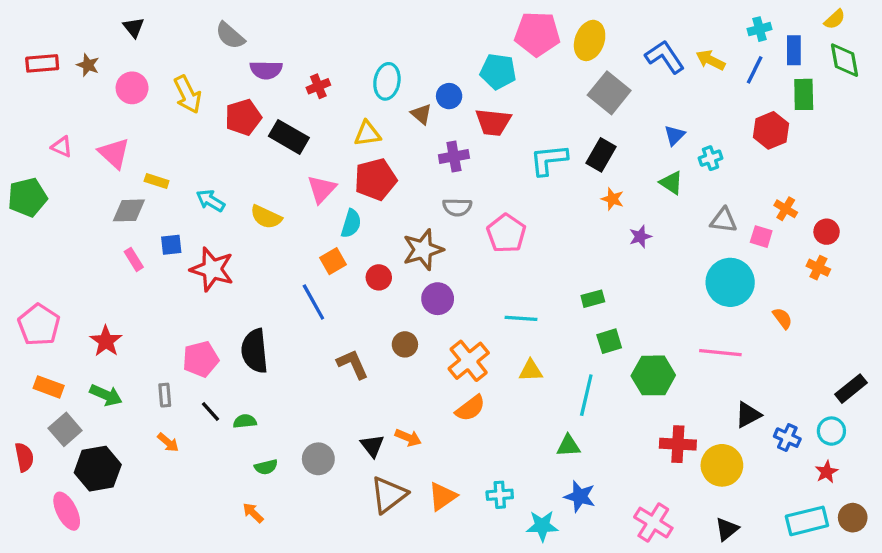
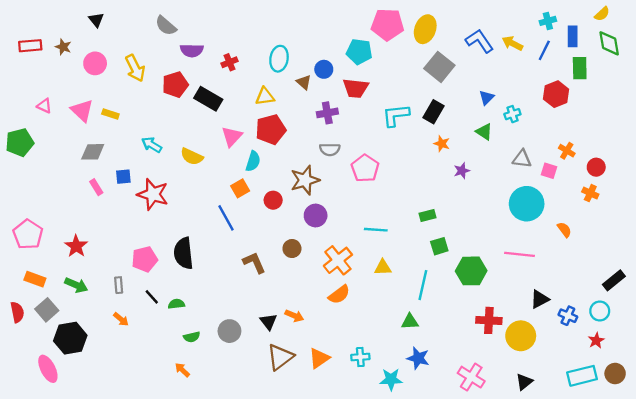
yellow rectangle: (157, 181) -> (110, 114), moved
red semicircle: (24, 457) -> (17, 312), moved

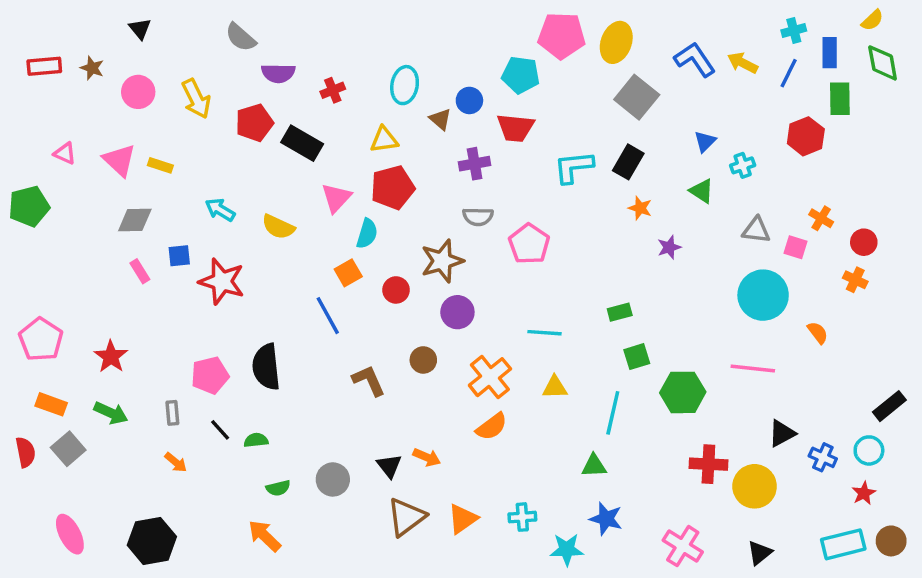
black hexagon: (70, 338) -> (152, 541), moved
orange arrow: (182, 370) -> (265, 536), size x1.5

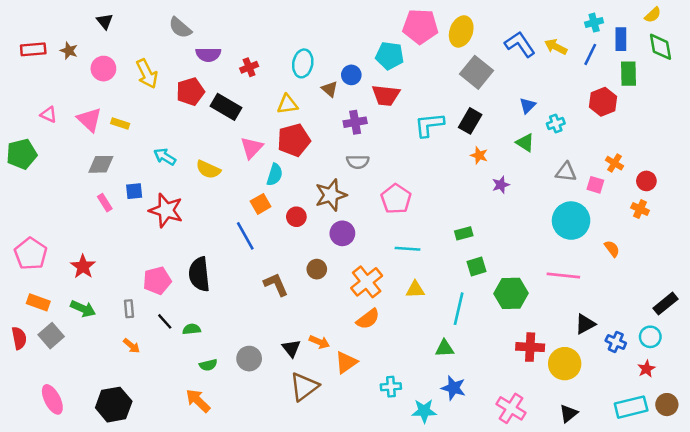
pink pentagon: (529, 244) -> (396, 199), moved
orange triangle: (463, 519) -> (346, 362), moved

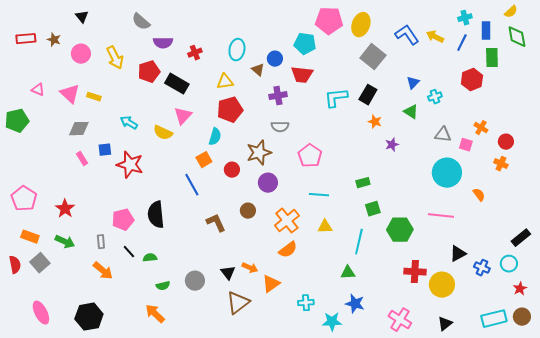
pink triangle: (252, 148) -> (183, 116), moved
orange arrow: (132, 346) -> (103, 271), size x1.5
red star: (646, 369) -> (520, 289), moved

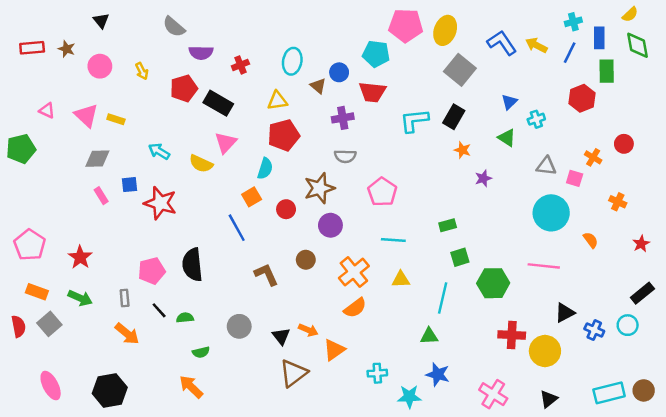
yellow arrow: (115, 58) -> (142, 71), size x0.6
red circle: (506, 142) -> (624, 144), moved
gray circle: (195, 281) -> (239, 326), moved
red star: (520, 289) -> (641, 244), moved

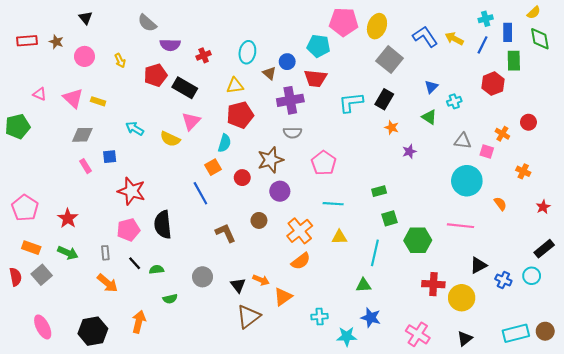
purple cross: (343, 118) -> (290, 100), size x1.4
red star: (160, 203) -> (131, 191), moved
orange arrow: (191, 387) -> (139, 322), moved, turned 60

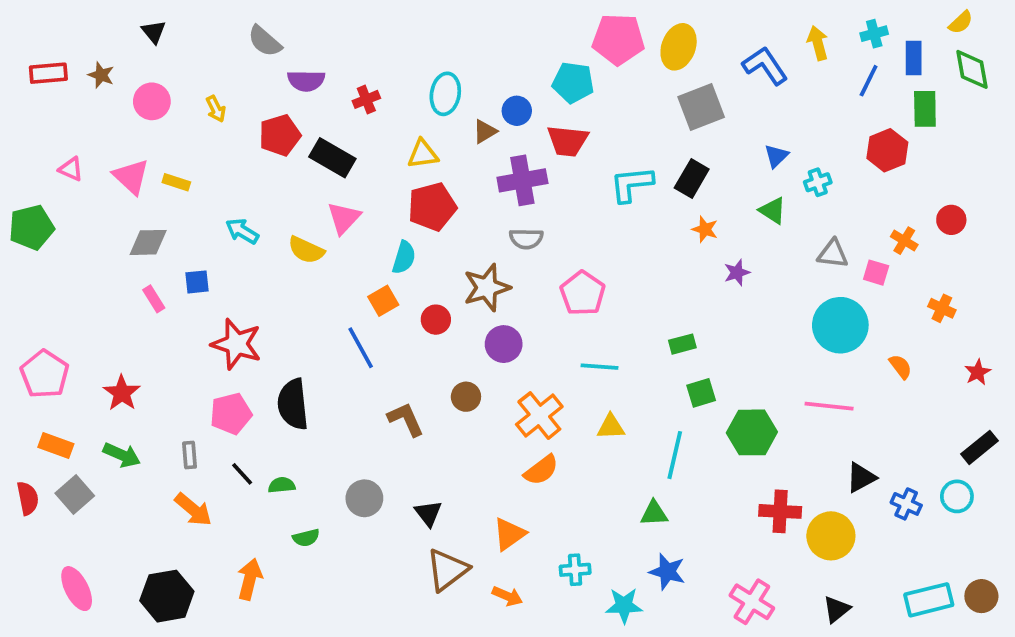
yellow arrow: (454, 39) -> (818, 43), moved, turned 48
gray square: (390, 60) -> (701, 107), turned 30
brown triangle: (269, 73) -> (485, 131), turned 48
orange arrow: (261, 280) -> (507, 596), moved

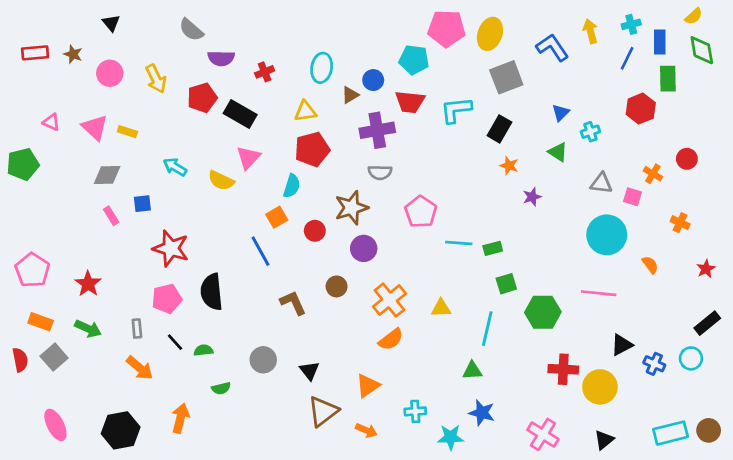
yellow arrow: (216, 109) -> (156, 79), size x1.5
cyan L-shape: (632, 184) -> (456, 110), moved
cyan line: (600, 367) -> (459, 243), moved

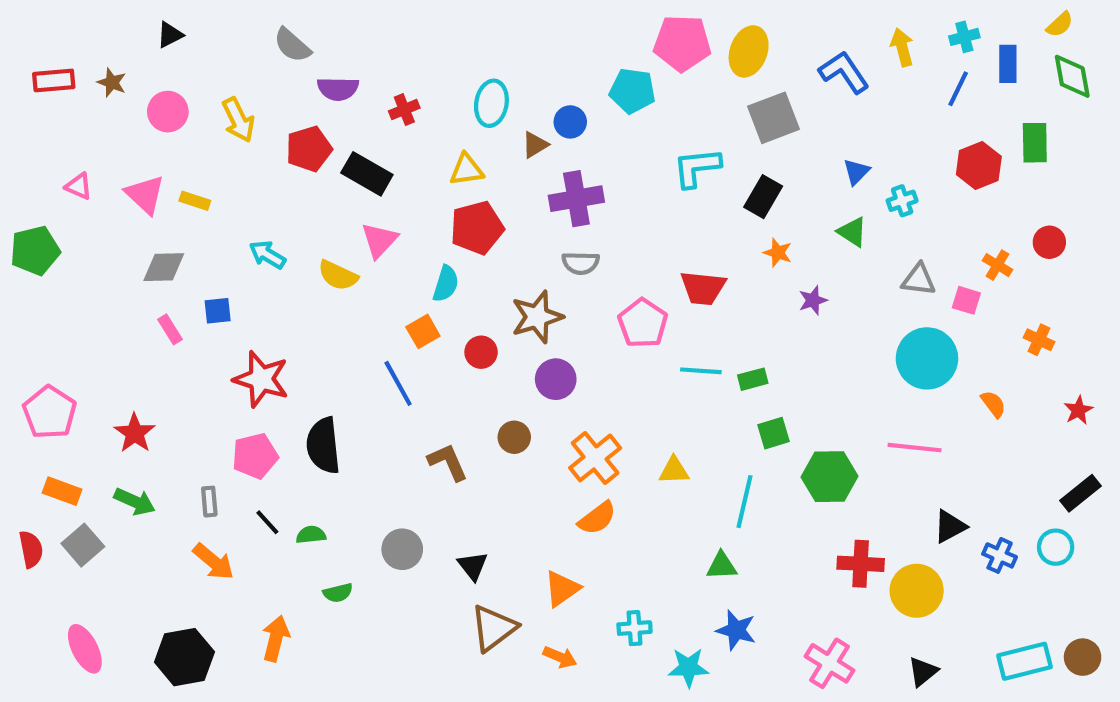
black triangle: (111, 23) -> (170, 35), turned 42
green rectangle: (668, 79) -> (1035, 143), moved
red trapezoid: (410, 102) -> (703, 288), moved

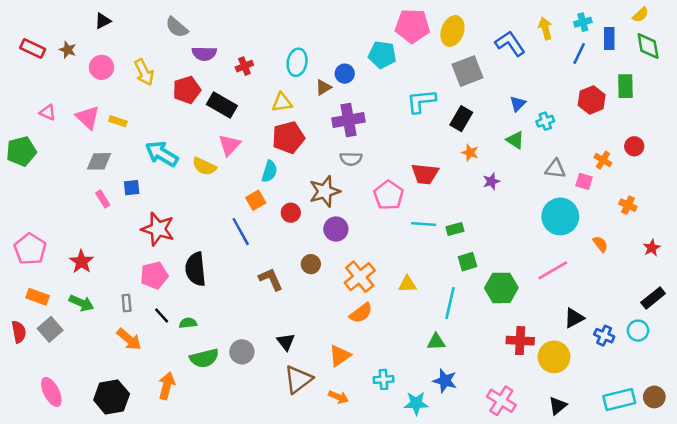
red rectangle: (54, 80) -> (33, 49), turned 30
cyan arrow: (267, 255) -> (162, 154), size x1.5
pink line: (915, 448) -> (553, 270), turned -36
gray circle: (402, 549) -> (242, 352), moved
green semicircle: (338, 593) -> (204, 358), size x1.6

